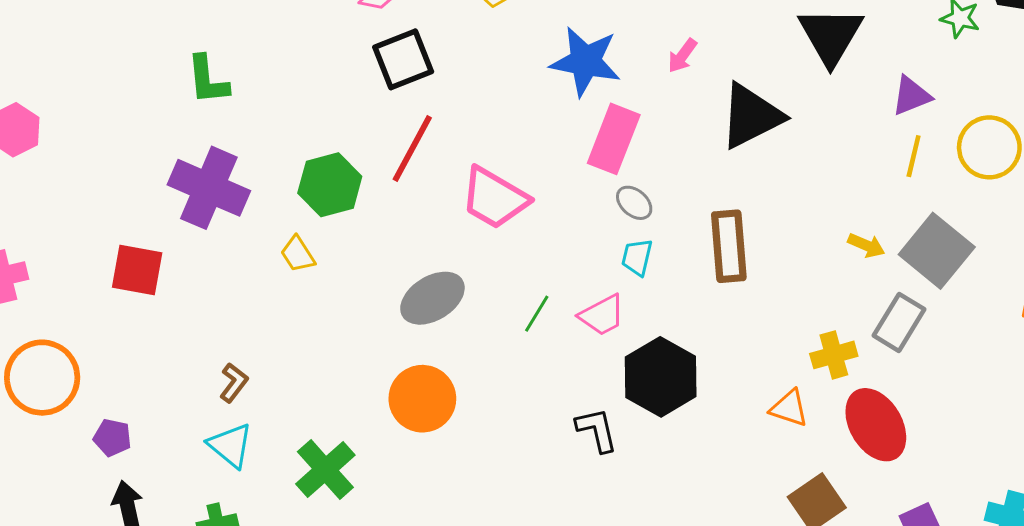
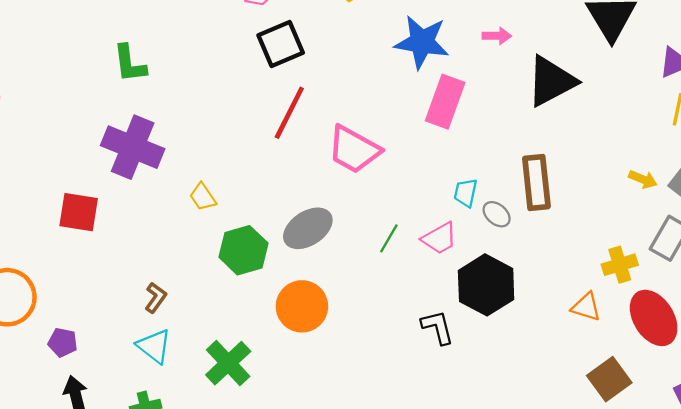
pink arrow: (682, 56) -> (497, 36), turned -124
green hexagon: (330, 185) -> (243, 250), moved
gray ellipse: (634, 203) -> (497, 214), moved

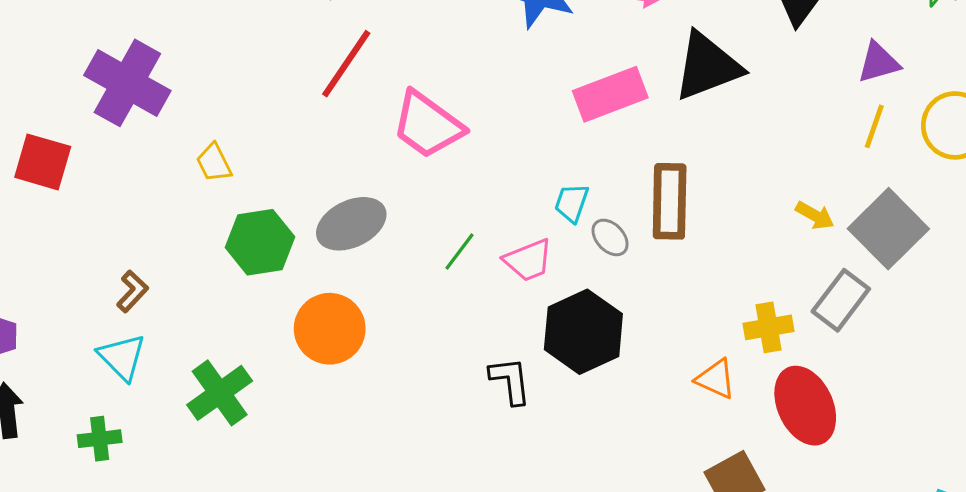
pink rectangle: (445, 102) -> (610, 94), moved, turned 42

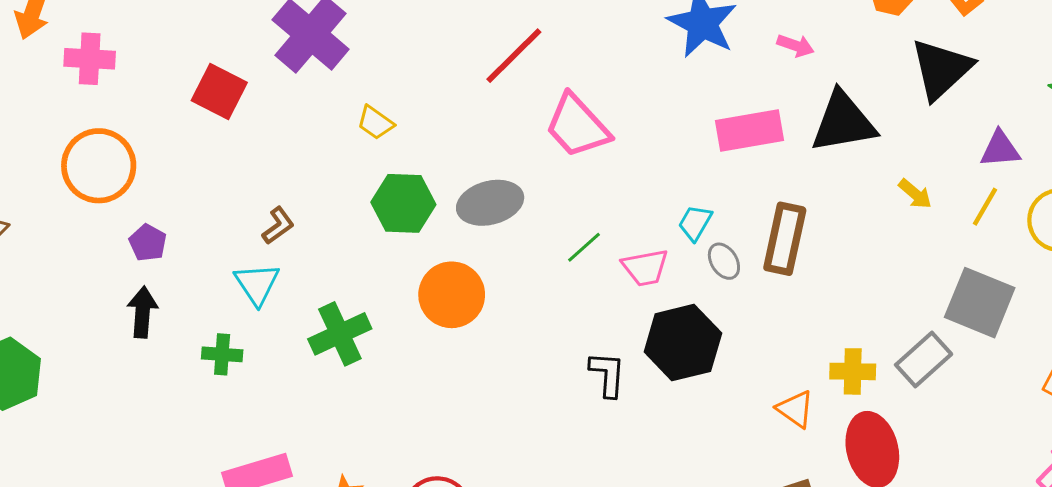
yellow trapezoid: (214, 163) -> (375, 123), turned -39
yellow arrow: (815, 215) -> (915, 194), moved
gray square: (888, 229) -> (980, 303), turned -34

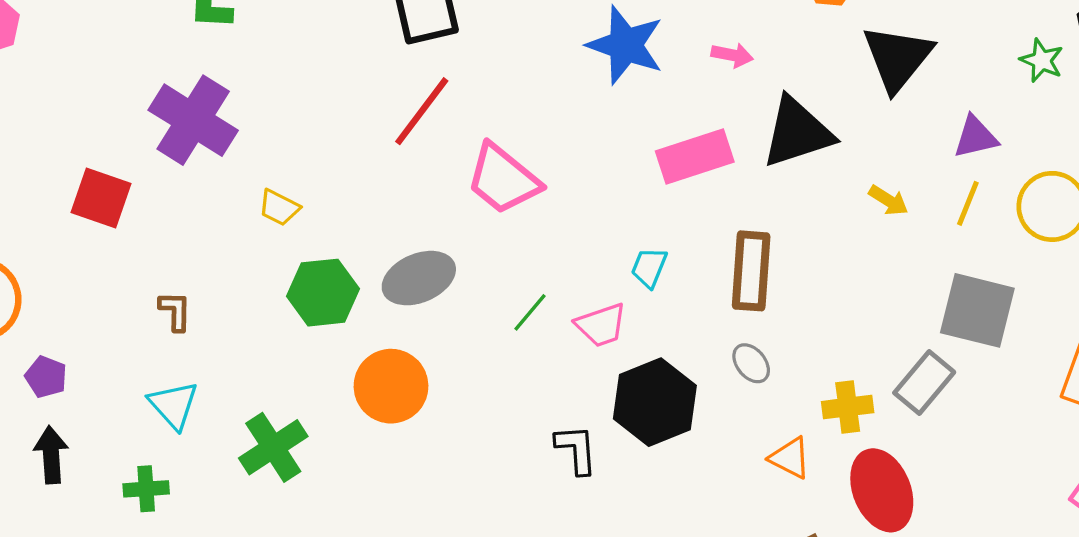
brown L-shape: (278, 226) -> (175, 311), moved, turned -45
gray ellipse: (724, 261) -> (751, 363), moved

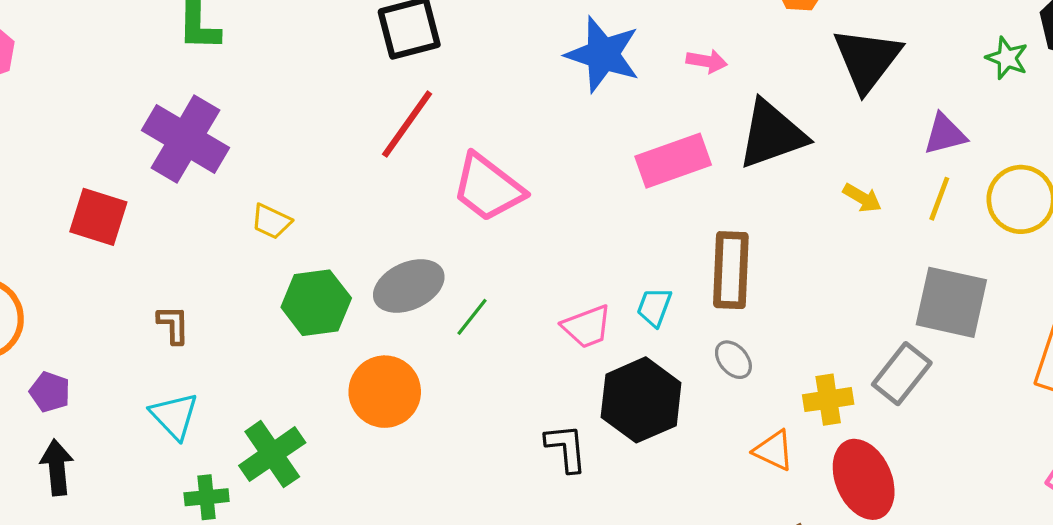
cyan trapezoid: (649, 267) -> (654, 307), moved
green line: (530, 312) -> (472, 317), moved
green cross: (146, 489) -> (207, 497), moved

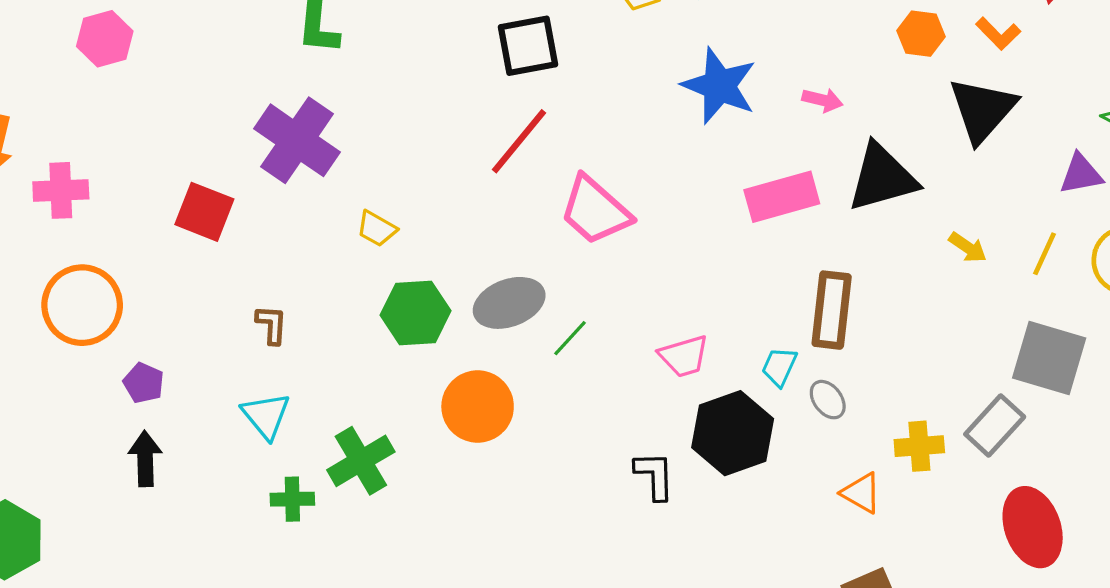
purple triangle: (945, 134) -> (1081, 174), moved
cyan trapezoid: (654, 307) -> (779, 367), moved
red ellipse: (864, 479) -> (1033, 527), moved

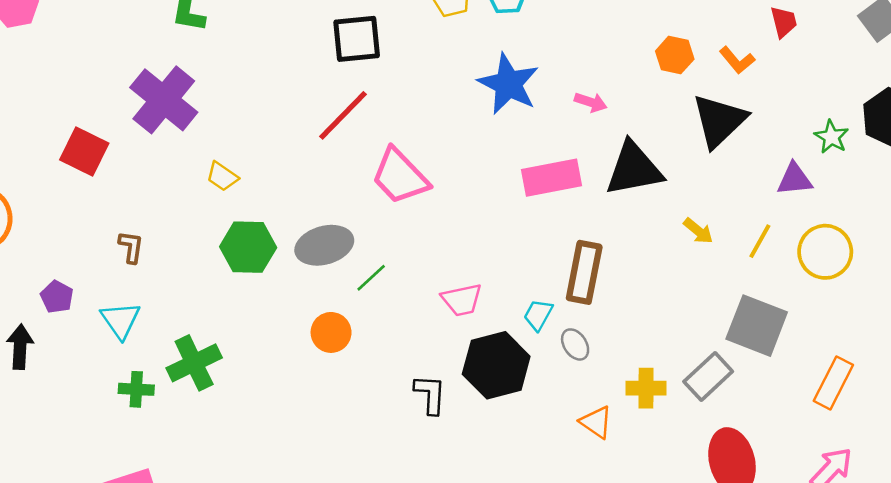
purple pentagon: (144, 383) -> (57, 297), moved
orange circle: (478, 407) -> (331, 332), moved, size x0.7

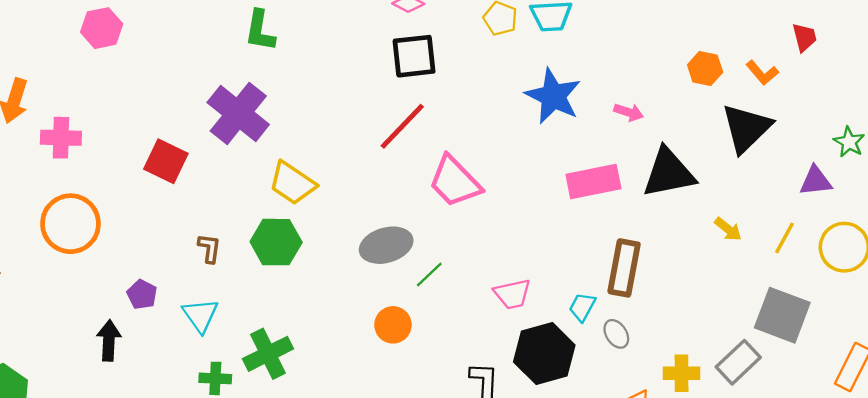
yellow trapezoid: (222, 176) -> (292, 183), size x1.6
green hexagon: (248, 247) -> (276, 242), moved

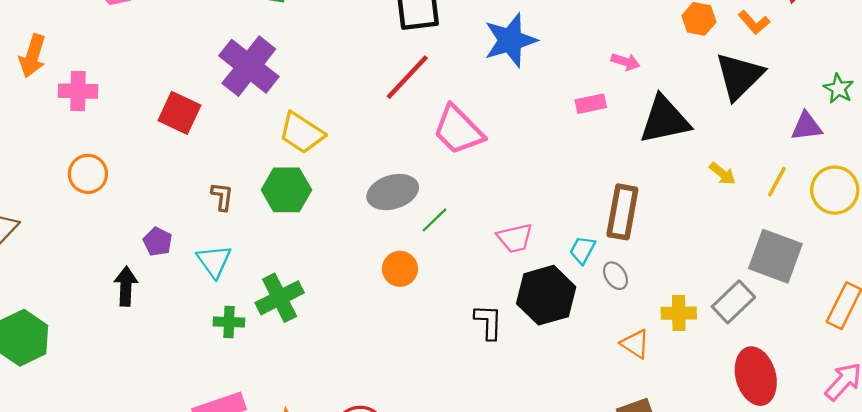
blue star: (553, 96) -> (510, 40), moved, turned 30
pink rectangle: (593, 182) -> (591, 104), moved, size x0.6
orange circle: (70, 224) -> (88, 174), size x0.7

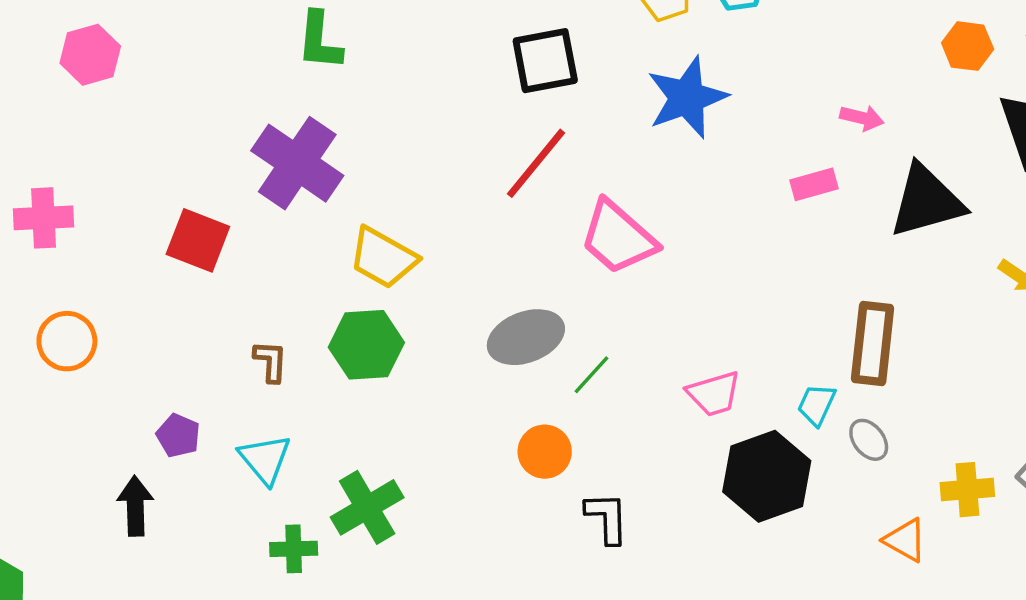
black L-shape: (488, 322) -> (607, 518), moved

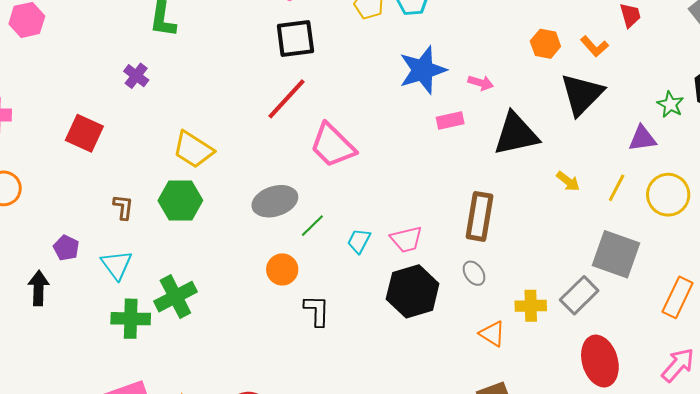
blue star: (687, 98) -> (423, 70), moved
purple cross: (297, 163) -> (136, 76), moved, size x0.5
pink trapezoid: (714, 394) -> (406, 239), moved
cyan trapezoid: (817, 405) -> (359, 241), moved
green cross: (294, 549) -> (131, 319), size x1.4

